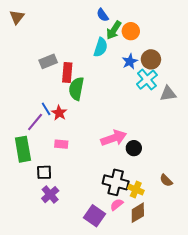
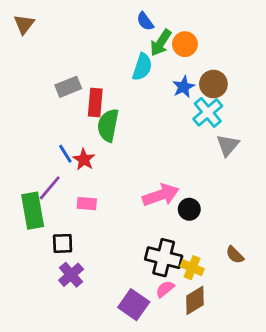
gray triangle: (168, 94) -> (228, 145), moved, turned -42
purple line: (35, 122) -> (50, 188), moved

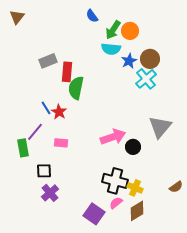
blue semicircle: (145, 21) -> (92, 16), moved
cyan semicircle: (142, 67) -> (111, 49), moved, turned 78
gray triangle: (228, 145) -> (160, 127), moved, size x1.4
green rectangle: (33, 211) -> (23, 148), size x0.7
brown semicircle: (235, 255) -> (176, 187), moved, turned -80

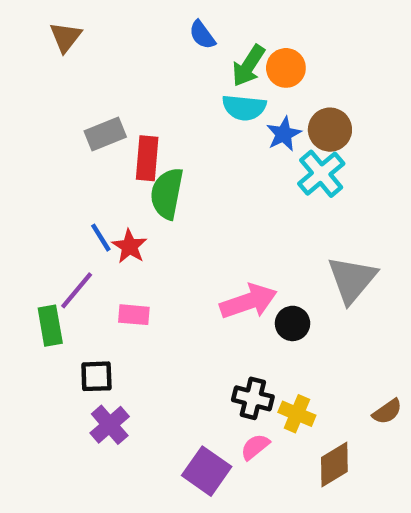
brown triangle: (17, 17) -> (66, 37), moved
black cross: (115, 181) -> (253, 398), size x0.7
brown diamond: (137, 211) -> (334, 464), moved

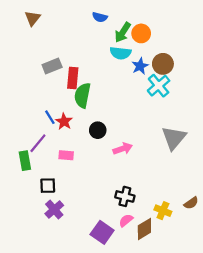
blue semicircle: (202, 35) -> (100, 17), turned -40
pink arrow: (248, 301) -> (123, 149), size x0.7
black circle: (293, 323) -> (98, 130), moved
yellow cross: (297, 414) -> (163, 211), moved
brown diamond: (334, 464) -> (144, 229), moved

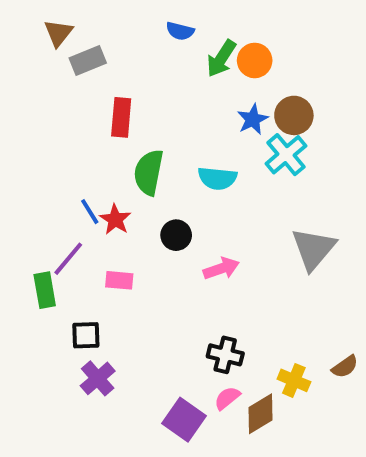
cyan semicircle: (121, 53) -> (217, 178), moved
gray rectangle: (52, 66) -> (88, 60), moved
red rectangle: (73, 78) -> (121, 117), moved

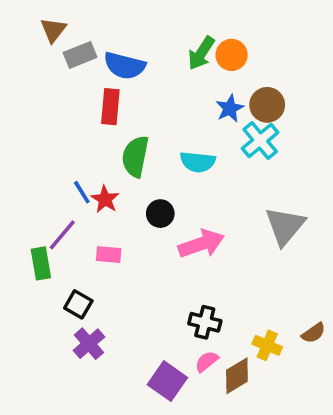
blue semicircle: (180, 31) -> (125, 66), moved, size x1.6
pink arrow: (221, 269) -> (201, 244), size x1.4
black square: (86, 335) -> (78, 304), turned 32

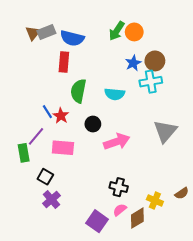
brown triangle: (53, 30) -> (33, 33), moved
cyan cross: (260, 140) -> (151, 82), turned 30
pink rectangle: (109, 255) -> (63, 148), size x1.5

